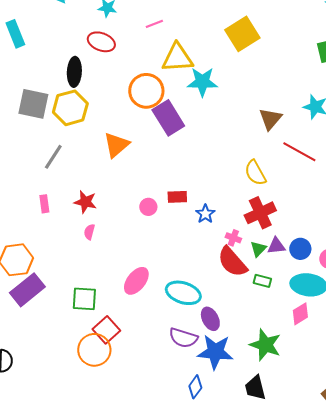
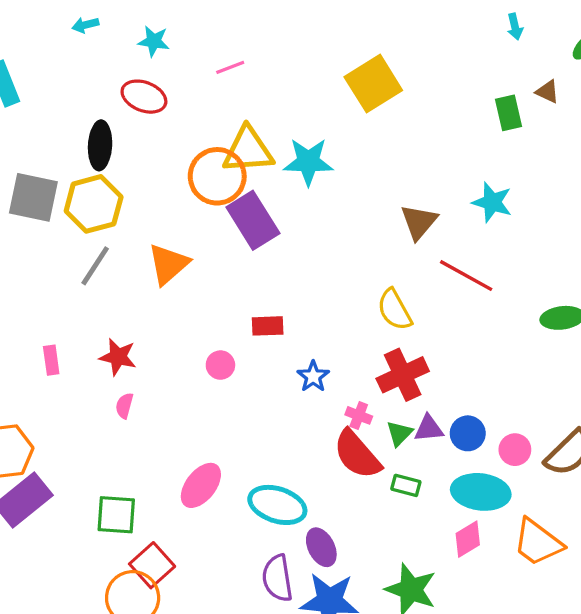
yellow triangle: (177, 58) -> (248, 150), moved
gray line: (53, 157) -> (95, 266), moved
red rectangle: (177, 197) -> (268, 326), moved
purple semicircle: (183, 338) -> (277, 578), turned 64

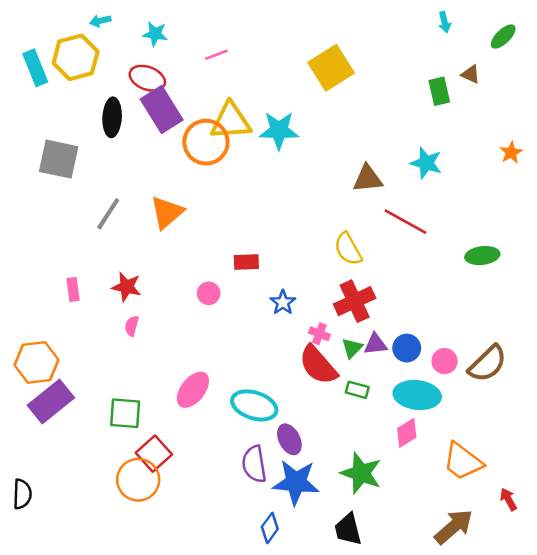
yellow hexagon: (94, 204) -> (76, 57), moved
purple rectangle: (253, 220) -> (162, 110), moved
brown triangle: (419, 222) -> (368, 179), turned 44
orange trapezoid: (538, 542) -> (463, 461), moved

